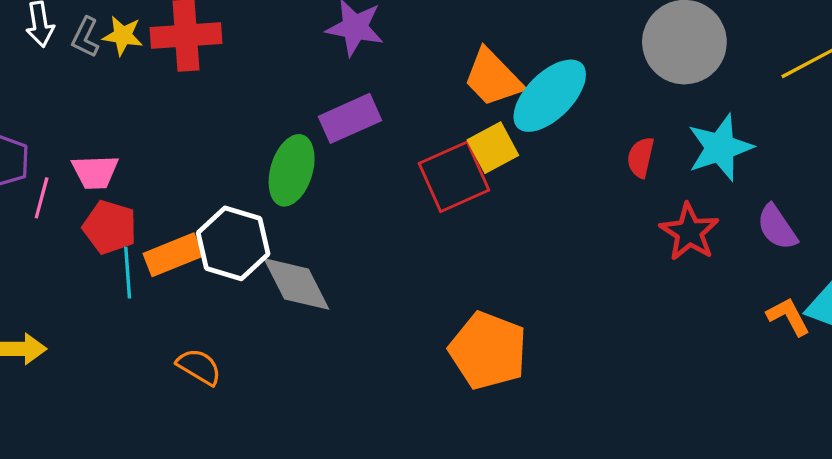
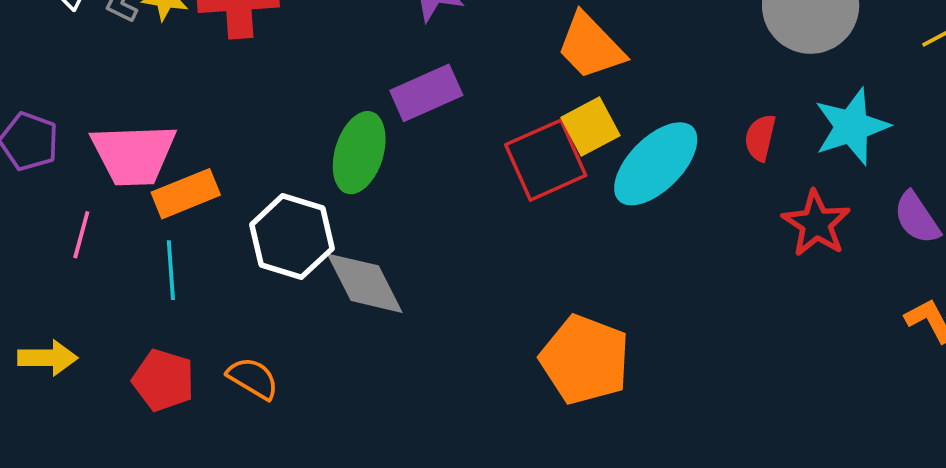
cyan ellipse: (550, 96) -> (656, 164), moved
pink trapezoid: (95, 172) -> (134, 154), size x1.6
pink line: (42, 198) -> (81, 235), moved
red pentagon: (110, 227) -> (163, 380), moved
orange rectangle: (173, 255) -> (186, 194), moved

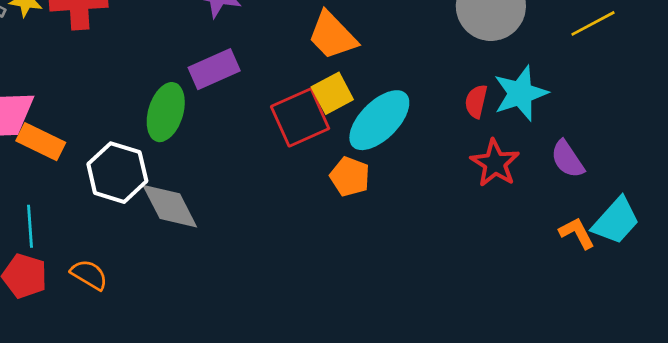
red semicircle: (760, 138) -> (476, 101), moved
orange rectangle: (186, 194) -> (41, 142), turned 48
cyan line: (171, 270) -> (30, 226), moved
orange pentagon: (585, 360) -> (350, 177), moved, size x0.6

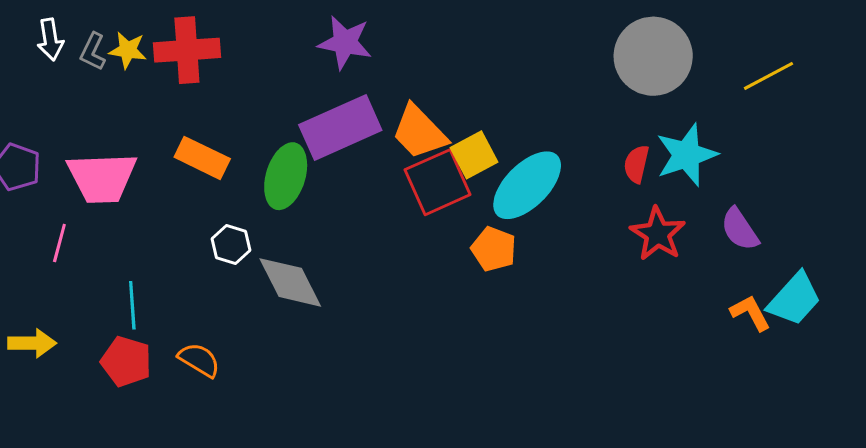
orange trapezoid: (332, 36) -> (419, 132), moved
purple rectangle: (214, 69) -> (340, 128), size x1.4
orange rectangle: (41, 142) -> (202, 158), moved
white hexagon: (117, 173) -> (231, 244), size x0.6

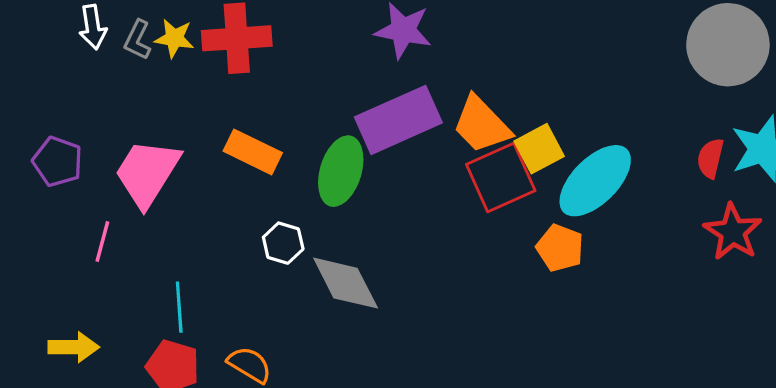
pink trapezoid: (102, 178) -> (147, 173), turned 124

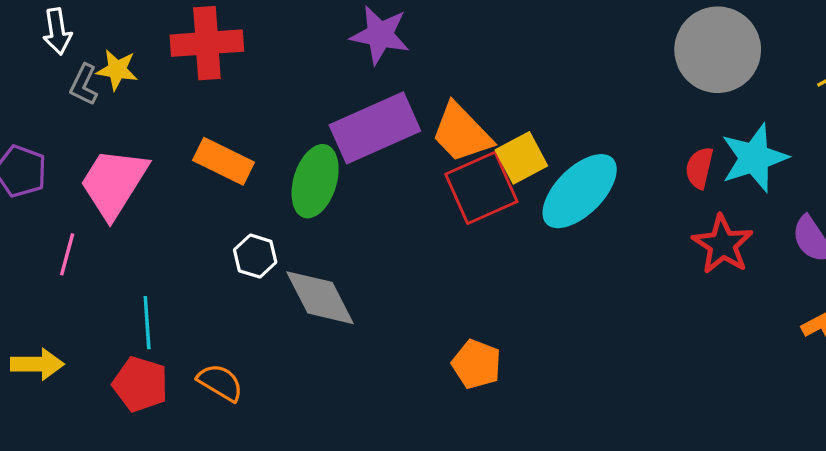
yellow star: (174, 38) -> (117, 70), moved
gray L-shape: (138, 40) -> (84, 85), moved
orange pentagon: (560, 248) -> (476, 364), moved

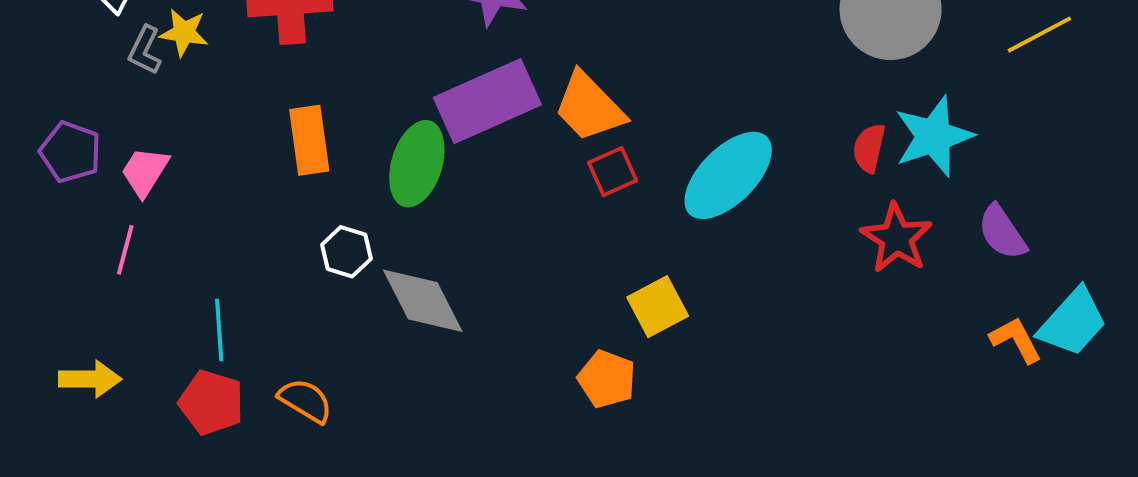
yellow square: (521, 158) -> (658, 307), moved
orange rectangle: (224, 161) -> (309, 140), turned 56
pink trapezoid: (114, 183) -> (145, 172), moved, size x0.6
red square: (481, 188) -> (613, 172), size x0.6

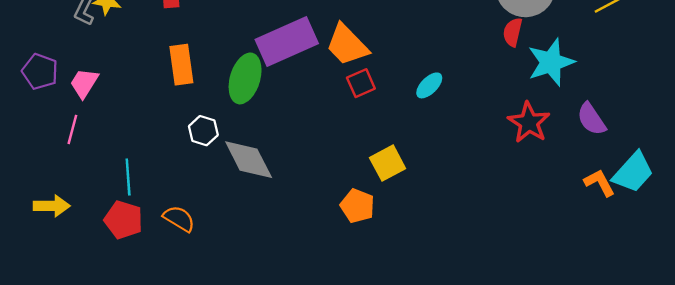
red semicircle: (869, 148) -> (513, 32), moved
cyan ellipse: (728, 175) -> (429, 85), size x0.5

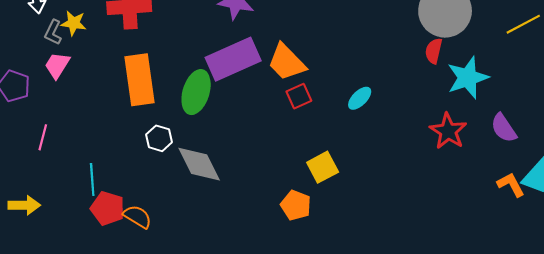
orange rectangle: (181, 65) -> (139, 80), size x1.4
pink trapezoid: (84, 83) -> (57, 65), moved
red pentagon: (123, 220) -> (108, 208), moved

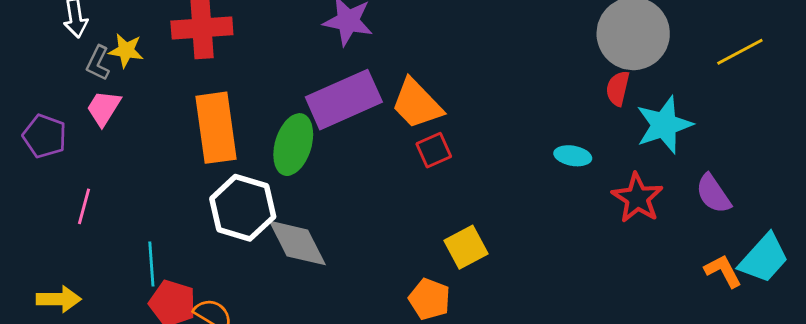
cyan ellipse: (360, 98) -> (573, 156), moved, turned 55
white hexagon: (159, 138) -> (243, 208), size x1.8

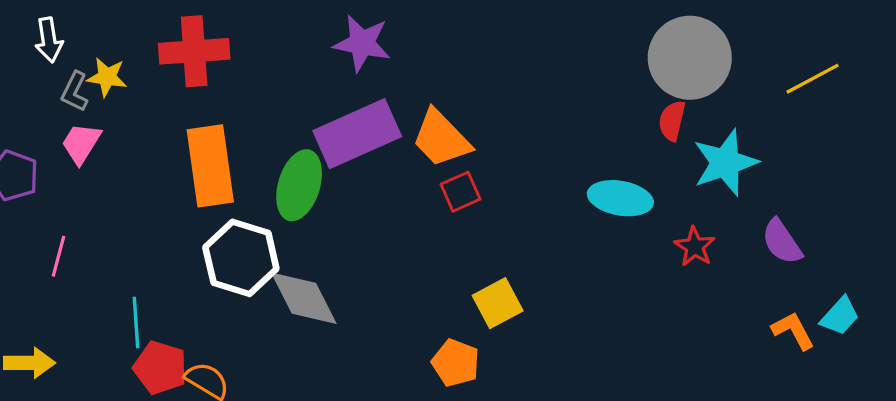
cyan ellipse: (573, 156) -> (620, 198), size x1.5
red star: (637, 198) -> (695, 247), size x0.7
cyan trapezoid: (764, 258) -> (840, 316), size x0.7

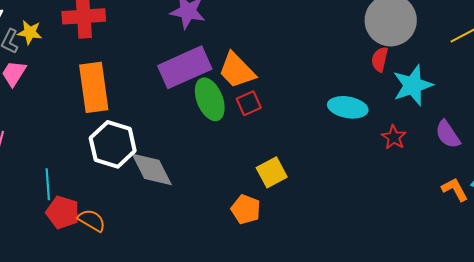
green ellipse: (299, 185) -> (210, 99), moved, turned -39

